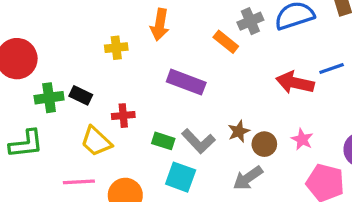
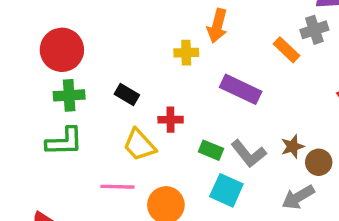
yellow cross: (116, 48) -> (186, 53), moved
green cross: (49, 98) -> (69, 95), moved

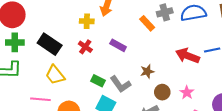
purple rectangle: (241, 89) -> (118, 45), size x0.7
black rectangle: (127, 94) -> (50, 44), size x1.6
red cross: (171, 120) -> (85, 47), moved, turned 32
brown star: (292, 146) -> (147, 71), moved

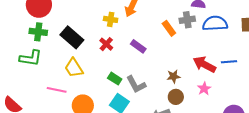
brown star: (147, 71) -> (174, 76), moved
pink star: (187, 93) -> (204, 89), moved

